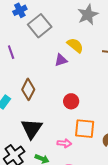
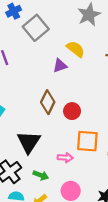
brown diamond: (28, 89) -> (48, 102), moved

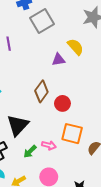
green arrow: (41, 175) -> (30, 152), moved, turned 104

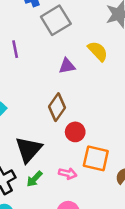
purple triangle: (58, 60) -> (67, 66), moved
red circle: (62, 103) -> (75, 132), moved
green arrow: (30, 152) -> (34, 179), moved

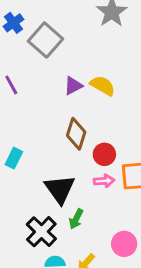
yellow semicircle: (98, 51) -> (103, 86), moved
pink arrow: (68, 174) -> (104, 181), moved

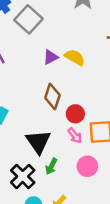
pink arrow: (104, 181) -> (75, 136), turned 56
pink circle: (124, 244) -> (87, 166), moved

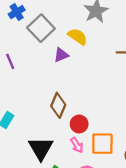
purple triangle: (51, 57) -> (61, 55), moved
yellow semicircle: (75, 57) -> (78, 37), moved

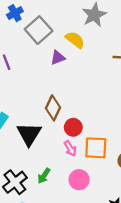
black triangle: (41, 148) -> (29, 134), moved

